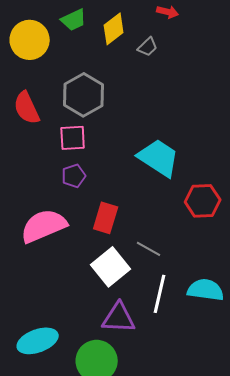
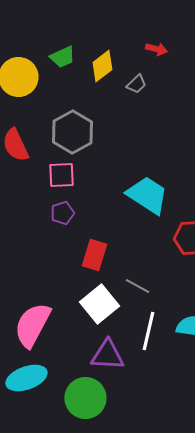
pink semicircle: (44, 226) -> (32, 325), moved, turned -39

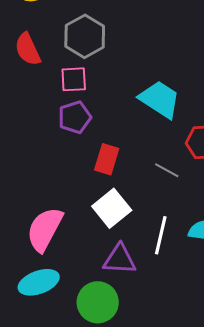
purple pentagon: (62, 213) -> (75, 117), size x1.4
gray line: (137, 286) -> (167, 170), moved

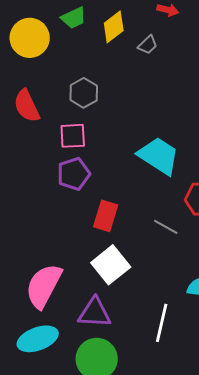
gray hexagon: (85, 36) -> (84, 93), size x0.7
white line: (161, 235) -> (162, 323), moved
purple triangle: (120, 259) -> (95, 313), moved

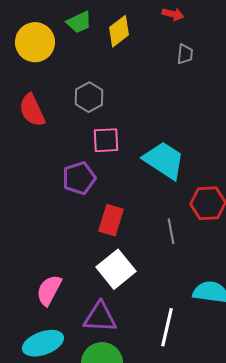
gray trapezoid: (148, 45) -> (185, 54), moved, turned -40
pink square: (73, 136) -> (106, 140), moved
gray line: (166, 227) -> (171, 231), turned 50
pink semicircle: (44, 286) -> (49, 290), size x0.7

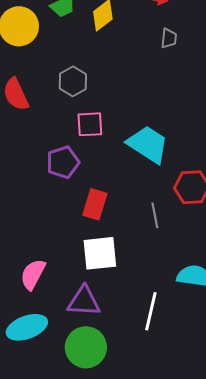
white square: (116, 269) -> (100, 253), turned 33

